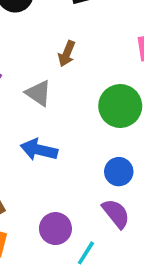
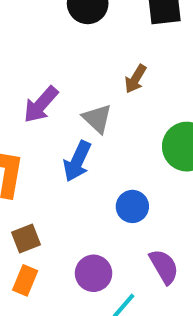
blue arrow: (39, 150) -> (77, 161), moved, turned -87
blue circle: (119, 172) -> (132, 206), moved

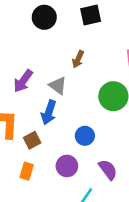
brown square: (26, 239) -> (32, 140), moved
purple circle: (94, 273) -> (67, 166), moved
orange rectangle: (25, 280) -> (27, 171), moved

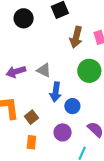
brown arrow: (78, 59) -> (76, 37), moved, size x1.5
purple arrow: (23, 81) -> (16, 72), turned 48
blue arrow: (49, 112) -> (56, 92), moved

